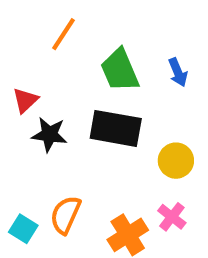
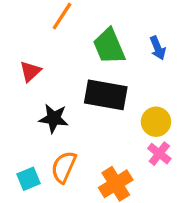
black star: (49, 134) -> (54, 118), moved
pink cross: (172, 217) -> (159, 154), moved
cyan square: (23, 229) -> (29, 179), turned 35

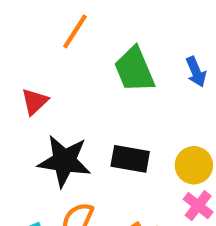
black rectangle: (106, 95) -> (130, 159), moved, size x0.7
black star: (54, 118) -> (64, 161), size x1.4

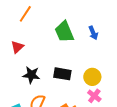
orange line: (75, 31) -> (25, 14), moved
black star: (64, 161) -> (31, 75), size x0.7

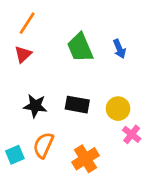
red triangle: (17, 47) -> (23, 54), moved
pink cross: (94, 96) -> (132, 134), moved

